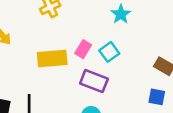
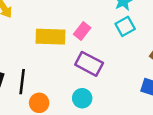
cyan square: (109, 52) -> (125, 26), moved

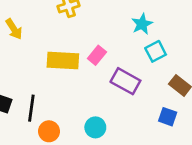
cyan square: (125, 26) -> (156, 51), moved
purple rectangle: (89, 64) -> (125, 81), moved

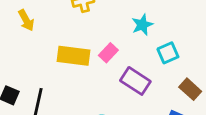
cyan star: (142, 24) -> (142, 25), moved

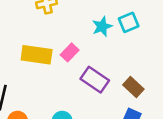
cyan square: (168, 53) -> (129, 22), moved
brown rectangle: (190, 89) -> (133, 87), moved

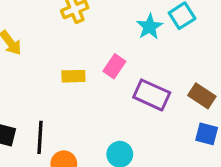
yellow rectangle: (37, 55) -> (73, 76), size x0.6

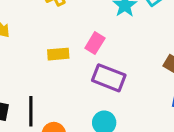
purple rectangle: (152, 95) -> (109, 78), moved

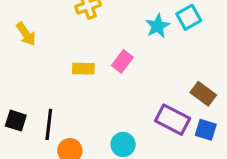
purple rectangle: (109, 78) -> (173, 120), moved

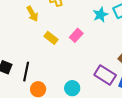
yellow arrow: (26, 34) -> (32, 14), moved
yellow rectangle: (83, 69) -> (51, 38), turned 32

